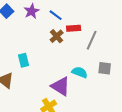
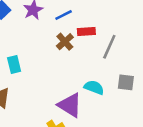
blue line: (56, 15) -> (64, 15), turned -64
cyan rectangle: (24, 60) -> (14, 65), moved

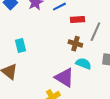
brown cross: (65, 42) -> (75, 44), moved, turned -32

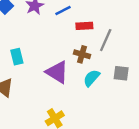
cyan semicircle: (83, 64) -> (91, 78), turned -70
purple triangle: (64, 78) -> (57, 72), moved

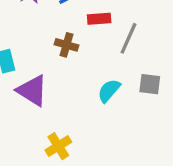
brown cross: (82, 54) -> (66, 45), moved
purple triangle: (57, 72) -> (32, 91), moved

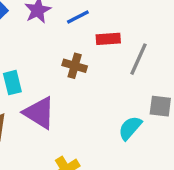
cyan semicircle: (109, 91) -> (130, 128), moved

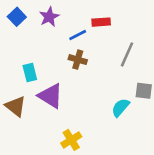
blue line: (78, 17) -> (78, 35), moved
red rectangle: (108, 39) -> (101, 22), moved

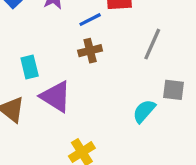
brown cross: (78, 60) -> (90, 51), turned -30

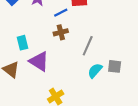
gray line: (152, 44) -> (88, 46), moved
gray square: (173, 90) -> (115, 66), moved

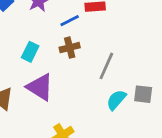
cyan rectangle: (22, 43) -> (30, 52), moved, turned 40

